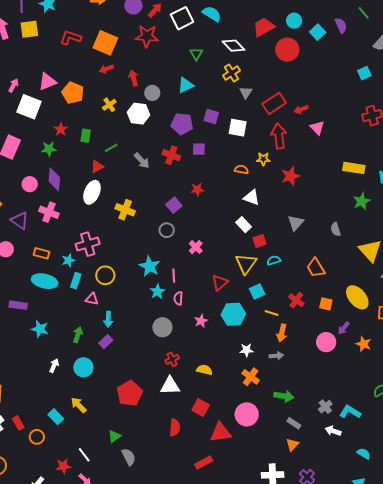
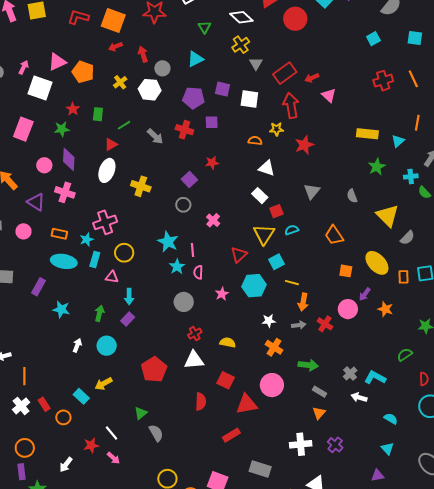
red cross: (296, 300) -> (325, 324), moved
purple rectangle: (18, 305) -> (38, 287), turned -66
yellow arrow: (79, 405) -> (104, 384), turned -72

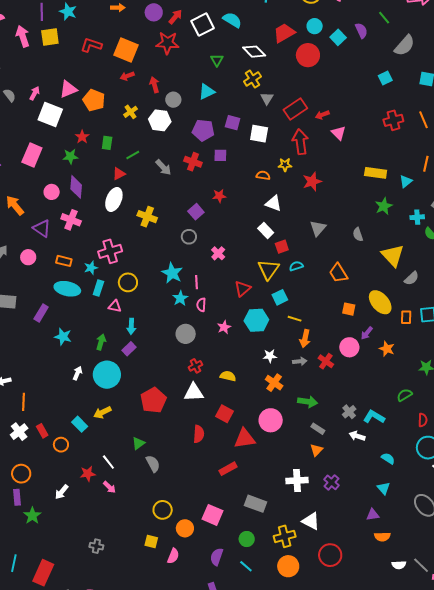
cyan circle: (107, 346) -> (107, 375), size x1.4

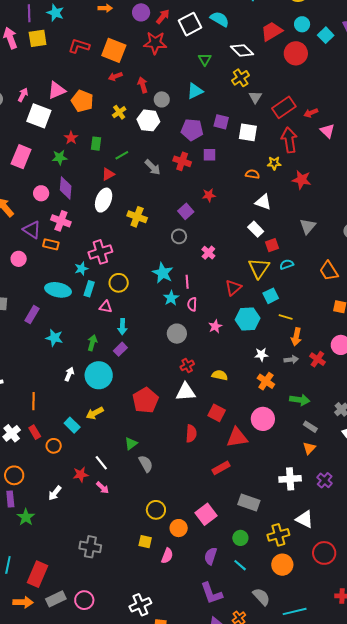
red star: (312, 182) -> (302, 180), turned 30
orange rectangle: (64, 261) -> (51, 244), moved
orange line: (24, 402) -> (34, 401), moved
pink square: (213, 515) -> (206, 514), turned 30
gray cross: (96, 546) -> (90, 547), size x1.5

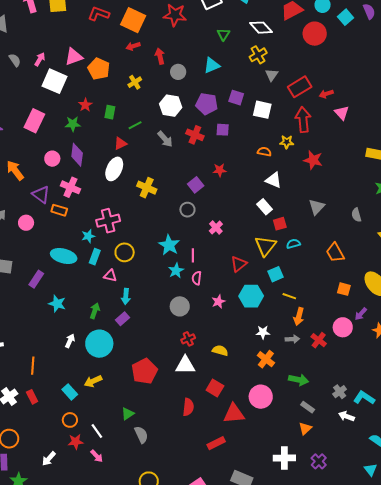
white hexagon: (148, 120) -> (171, 106), moved
orange circle: (54, 446) -> (70, 420), moved

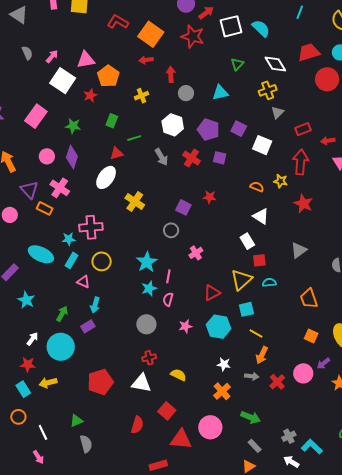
red rectangle: (300, 87) -> (303, 129), size x0.7
red star: (85, 105) -> (90, 95), moved
purple square: (196, 185) -> (183, 207), turned -35
red star: (76, 442) -> (28, 365), moved

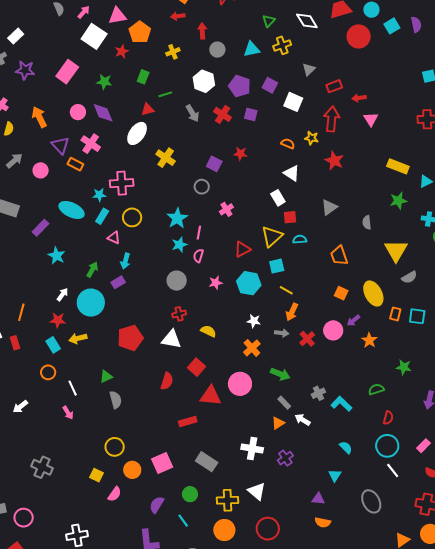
yellow cross: (268, 90) -> (282, 45), moved
purple diamond: (72, 157) -> (103, 113), turned -40
white arrow: (291, 462) -> (303, 420), moved

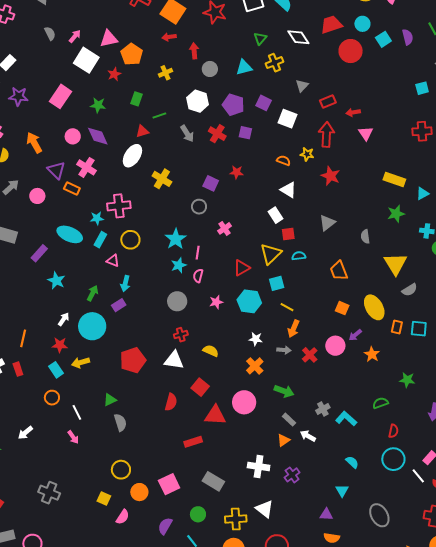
white line: (393, 471) -> (418, 476), moved

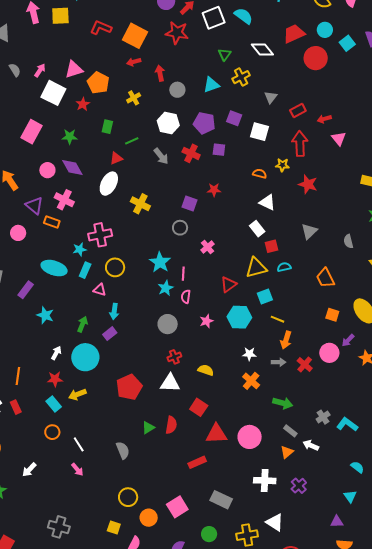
yellow triangle: (271, 254) -> (256, 268), turned 35
green triangle: (110, 400) -> (148, 428), moved
pink circle: (244, 402) -> (250, 437), moved

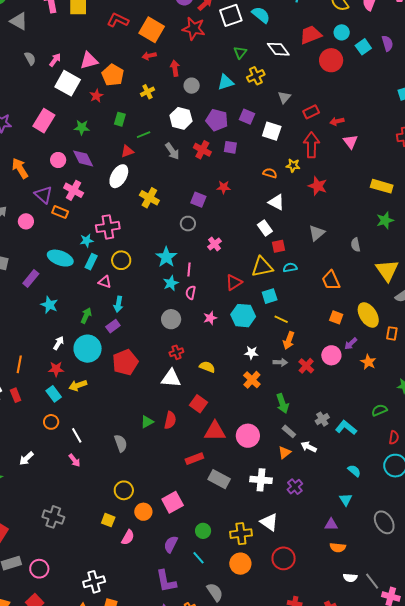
red pentagon: (129, 387) -> (125, 362), moved
green arrow: (283, 403) -> (282, 403), turned 54
gray rectangle: (221, 500) -> (219, 479), moved

